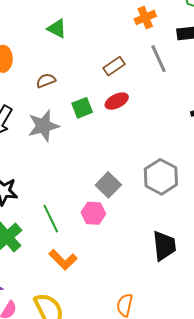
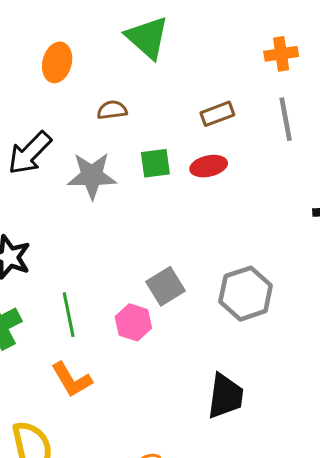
green triangle: (57, 28) -> (147, 38), size x1.5

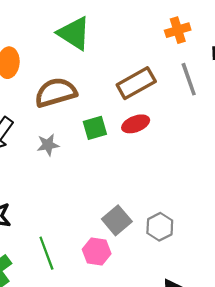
brown semicircle: (112, 110) -> (56, 92), size x1.8
brown rectangle: (217, 114) -> (136, 83), size x1.5
gray star: (92, 176) -> (48, 145), size x0.6
gray hexagon: (246, 294) -> (160, 227), moved, size x0.7

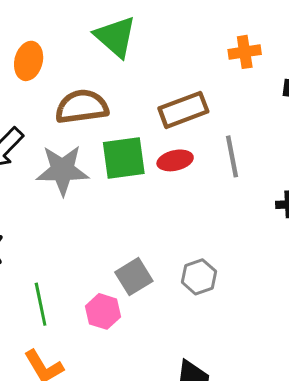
gray line: (189, 79) -> (232, 156), moved
green square: (95, 128) -> (124, 158), size x1.5
gray star: (48, 145) -> (62, 170), size x1.8
gray hexagon: (160, 227) -> (199, 277), moved

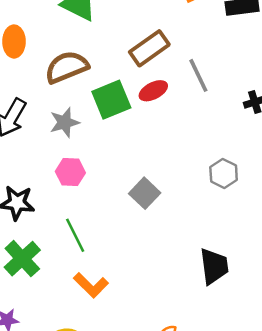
gray star: (62, 170) -> (64, 122), size x0.7
gray hexagon: (199, 277) -> (224, 173), moved
pink hexagon: (103, 311) -> (70, 172), moved

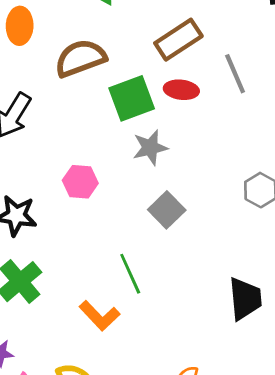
red ellipse: (153, 91) -> (181, 90), turned 32
gray star: (64, 122) -> (150, 148), moved
green line: (75, 235) -> (130, 274), moved

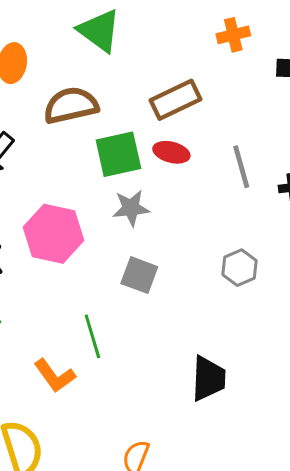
gray line: (235, 74) -> (241, 167), moved
pink hexagon: (80, 182) -> (54, 234), size x1.6
gray square: (167, 210) -> (139, 275), turned -33

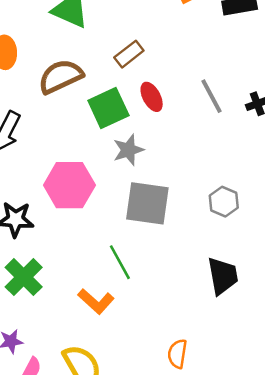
brown rectangle: (175, 100) -> (129, 54), moved, size x0.7
red ellipse: (171, 152) -> (152, 97), turned 60
gray hexagon: (239, 268) -> (224, 202), moved
gray square: (139, 275) -> (147, 203), size x1.5

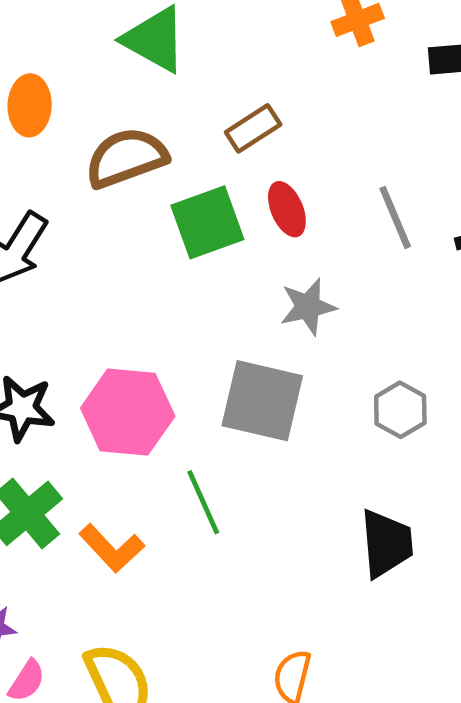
gray star: (128, 150) -> (308, 307), moved
pink hexagon: (69, 185) -> (128, 412), moved
orange L-shape: (96, 301) -> (112, 548), moved

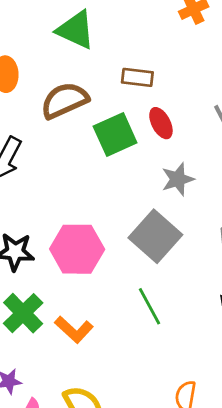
brown rectangle: (253, 128) -> (137, 77), turned 44
gray square: (262, 401) -> (155, 236), turned 33
green line: (203, 502) -> (150, 306), moved

